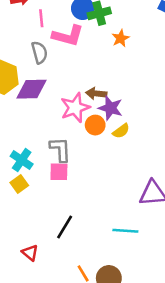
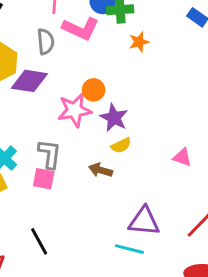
brown arrow: (96, 93) -> (101, 170), moved
orange circle: (95, 125) -> (94, 90), moved
black line: (65, 227) -> (39, 241), turned -70
cyan line: (125, 231) -> (129, 249), moved

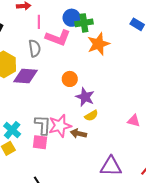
orange star: (139, 42) -> (98, 44), size x1.6
pink star: (75, 110) -> (60, 126), moved

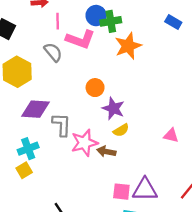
gray semicircle: (35, 48) -> (53, 52), turned -30
purple diamond: (25, 76) -> (36, 109), moved
gray L-shape: (43, 125) -> (62, 125), moved
cyan cross: (12, 130) -> (28, 149), turned 30
pink square: (40, 142) -> (121, 192), moved

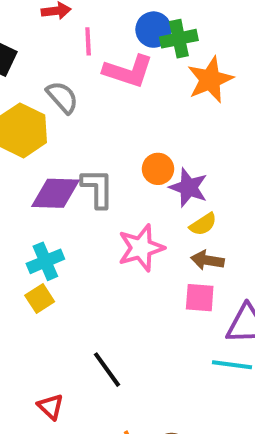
gray semicircle: (53, 52) -> (62, 97), moved
orange circle: (95, 88) -> (158, 169), moved
gray L-shape: (62, 125) -> (97, 188), moved
brown arrow: (106, 152) -> (207, 260), moved
pink square: (121, 192) -> (200, 298), moved

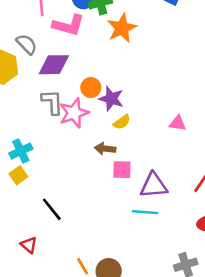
purple diamond: (56, 193) -> (54, 65), moved
pink star: (141, 248) -> (74, 113), moved
brown arrow: (207, 260) -> (105, 149), moved
black line: (107, 370) -> (52, 209), moved

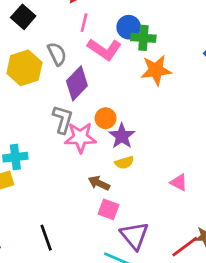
purple diamond: (54, 65) -> (77, 83), turned -64
purple triangle: (154, 185) -> (134, 236), turned 36
black line: (52, 209) -> (46, 238), moved

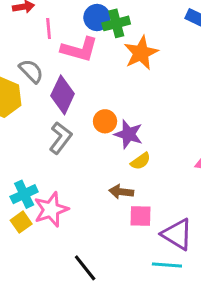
gray L-shape: (63, 119) -> (61, 138), turned 40
pink star: (80, 137) -> (51, 209), moved

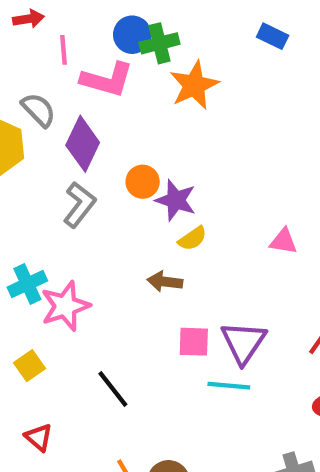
pink square: (140, 216) -> (194, 342), moved
yellow square: (21, 222) -> (29, 366), moved
purple triangle: (177, 234) -> (243, 342), turned 32

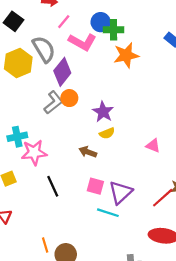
pink line: (64, 50) -> (64, 22), turned 32
gray semicircle: (39, 110) -> (44, 49), size x1.4
orange circle: (143, 182) -> (69, 98), moved
black line: (113, 389) -> (53, 186), moved

